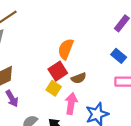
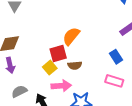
pink arrow: (71, 103) -> (61, 86), turned 60

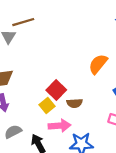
orange semicircle: (71, 36) -> (98, 64), moved
red square: (58, 54) -> (56, 90), turned -30

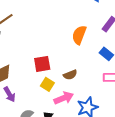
red square: (56, 90) -> (42, 64), moved, turned -36

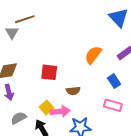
yellow square: (47, 84) -> (46, 107), moved

